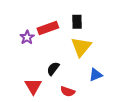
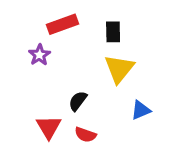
red rectangle: (48, 28) -> (62, 24), moved
red semicircle: (68, 91) -> (85, 135), moved

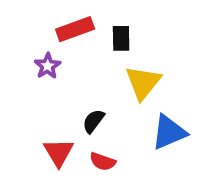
black rectangle: (113, 32) -> (121, 38), moved
blue triangle: (141, 110) -> (169, 132), size x1.5

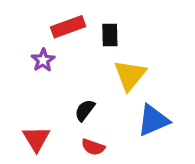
red triangle: (59, 152) -> (36, 139), moved

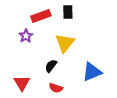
black rectangle: (110, 35) -> (68, 12), moved
yellow triangle: (130, 75) -> (65, 43), moved

